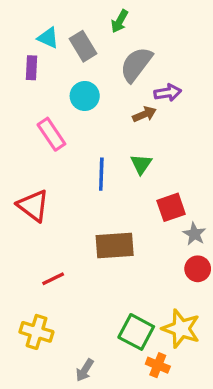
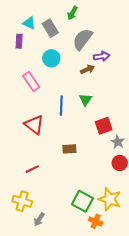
red triangle: (33, 206) -> (34, 125), moved
brown rectangle: (115, 246) -> (69, 149), size x0.6
gray arrow: (85, 370) -> (39, 219), moved

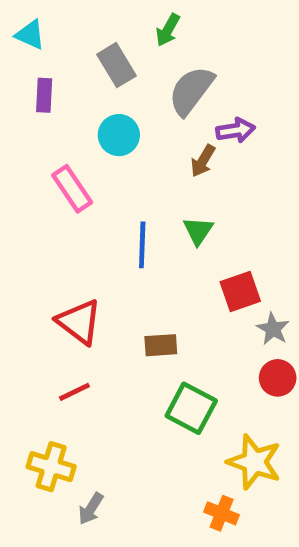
cyan triangle: (29, 23) -> (30, 35), moved
brown arrow: (88, 69) -> (203, 161), turned 144
red triangle: (34, 125) -> (79, 322), moved
green square: (82, 201) -> (191, 408), moved

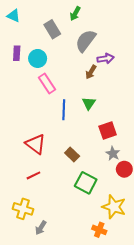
purple rectangle: (44, 95) -> (17, 53), moved
cyan circle: (119, 135) -> (38, 58), moved
pink rectangle: (72, 189) -> (47, 84), moved
gray star: (273, 329) -> (113, 154), moved
brown rectangle: (161, 345) -> (72, 155), turned 48

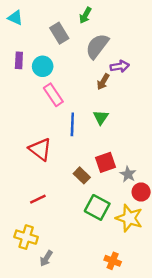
red square: (108, 131) -> (105, 162), moved
red triangle: (36, 144) -> (40, 149), moved
yellow star: (114, 207) -> (129, 218), moved

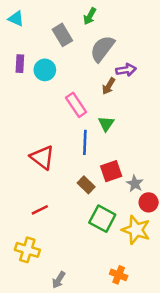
pink rectangle: (53, 95) -> (76, 105), moved
blue line: (72, 124) -> (85, 142), moved
gray arrow: (46, 258) -> (59, 280), moved

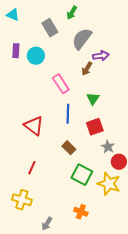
green triangle: (106, 124) -> (93, 99), moved
red square: (111, 171) -> (95, 127), moved
red line: (40, 210) -> (32, 168), turned -40
orange cross: (119, 275) -> (81, 212), moved

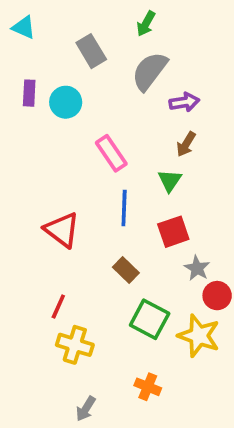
green arrow: (72, 13) -> (146, 24), moved
brown arrow: (87, 69) -> (186, 144), moved
yellow cross: (22, 200) -> (75, 345), moved

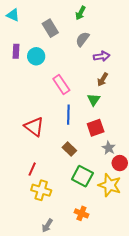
gray semicircle: (150, 71) -> (82, 39), size x0.7

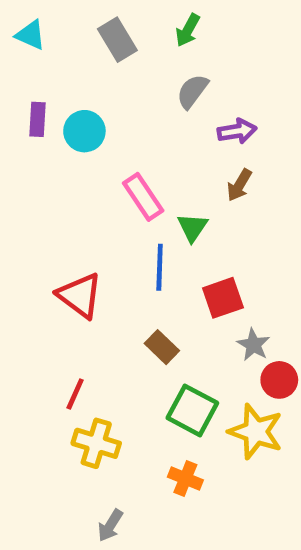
gray rectangle: (50, 28) -> (117, 40), moved
green triangle: (94, 100) -> (192, 227), moved
orange cross: (81, 213) -> (185, 478), moved

